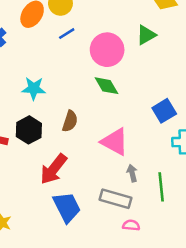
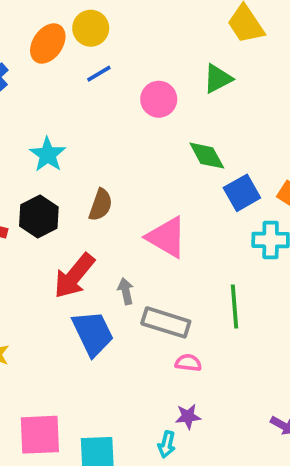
pink circle: (107, 50) -> (159, 99), size x0.7
green diamond: (107, 86) -> (207, 156), moved
cyan star: (34, 88) -> (48, 155), turned 30
gray arrow: (132, 173) -> (126, 291), moved

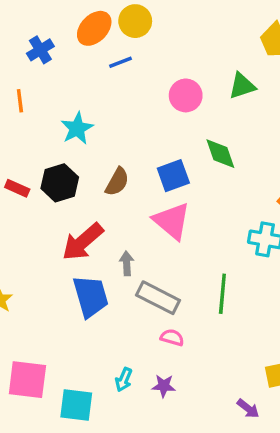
blue line: (99, 74) -> (121, 62), moved
blue square: (242, 193) -> (173, 176), moved
cyan arrow: (167, 444) -> (124, 380), moved

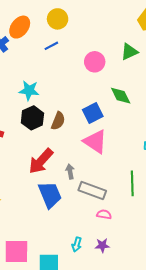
orange ellipse: (94, 28) -> (20, 27), moved
cyan star: (77, 128) -> (29, 90), turned -30
black hexagon: (60, 183) -> (32, 118), moved

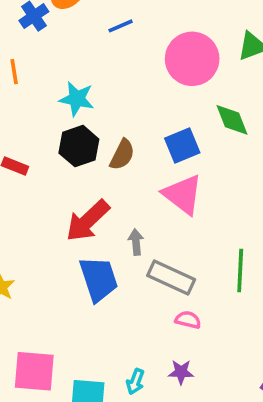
pink circle: (95, 62) -> (192, 59), size x1.5
cyan arrow: (77, 244) -> (135, 382), moved

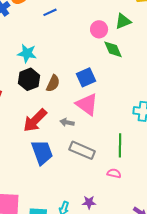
pink circle: (192, 59) -> (99, 29), moved, size x0.6
green diamond: (232, 120) -> (113, 49), moved
gray arrow: (136, 242) -> (67, 122), moved, turned -72
pink semicircle: (188, 320) -> (114, 173), moved

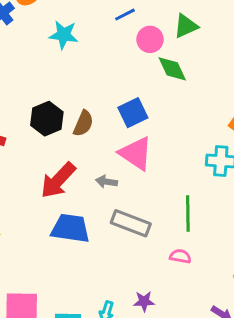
blue line: (50, 12) -> (125, 15), moved
cyan star: (27, 53) -> (64, 35), moved
blue trapezoid: (42, 152) -> (70, 228), turned -60

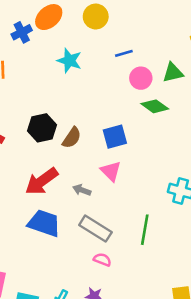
green diamond: (172, 69) -> (155, 106), turned -40
pink triangle: (136, 153) -> (111, 171), size x0.7
pink semicircle: (180, 256) -> (102, 260), moved

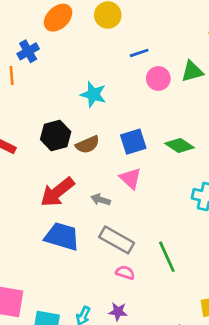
blue cross: (22, 32) -> (28, 51), moved
cyan star: (69, 61) -> (93, 94), moved
green diamond: (155, 106) -> (180, 145), moved
brown semicircle: (72, 138) -> (88, 145), turned 35
green line: (145, 230) -> (167, 257), moved, turned -32

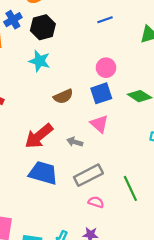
pink circle: (158, 78) -> (106, 68), moved
cyan star: (93, 94) -> (40, 61), moved
black hexagon: (56, 135) -> (43, 27), moved
gray rectangle: (117, 240) -> (88, 175), turned -56

